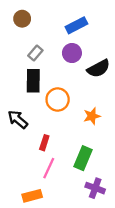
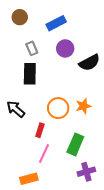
blue rectangle: (76, 25) -> (56, 23), moved
gray rectangle: (35, 53) -> (32, 48), turned -64
orange circle: (58, 99) -> (58, 108), moved
purple cross: (95, 188) -> (86, 172), turned -36

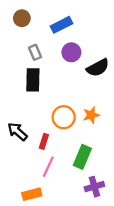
black arrow: (16, 109) -> (17, 132), moved

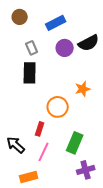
black semicircle: (98, 68) -> (89, 43), moved
orange star: (91, 115) -> (83, 89), moved
black arrow: (17, 132) -> (16, 145), moved

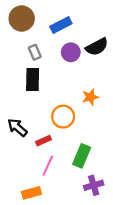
brown circle: (20, 17) -> (22, 18), size x1.5
red rectangle: (40, 129) -> (43, 141), turned 48
black arrow: (16, 145) -> (17, 127), moved

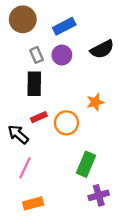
purple circle: (71, 52) -> (62, 55), moved
red rectangle: (43, 141) -> (39, 117), moved
pink line: (48, 166) -> (25, 168), moved

